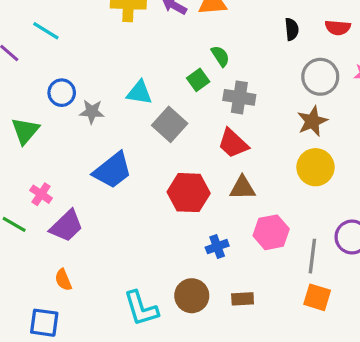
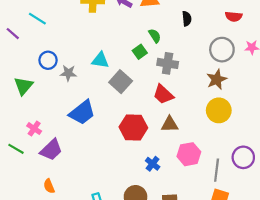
black semicircle: (292, 29) -> (187, 19), moved
blue cross: (217, 247) -> (153, 164), turned -32

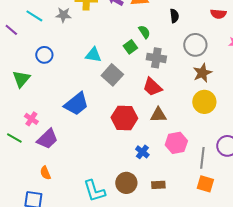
gray circle: (222, 50) -> (195, 45), moved
gray star: (68, 73) -> (63, 15), moved

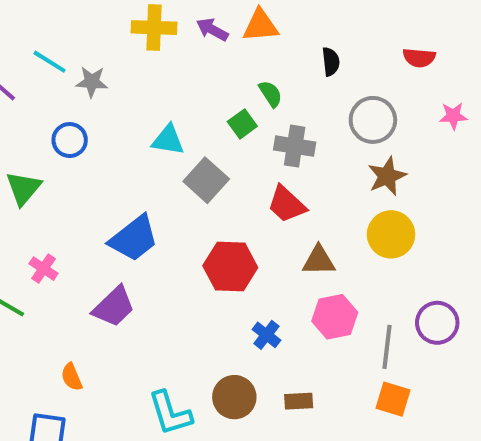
gray star: (63, 15) -> (92, 82), moved
brown triangle: (158, 115) -> (319, 261), moved
purple trapezoid: (47, 139) -> (114, 307), moved

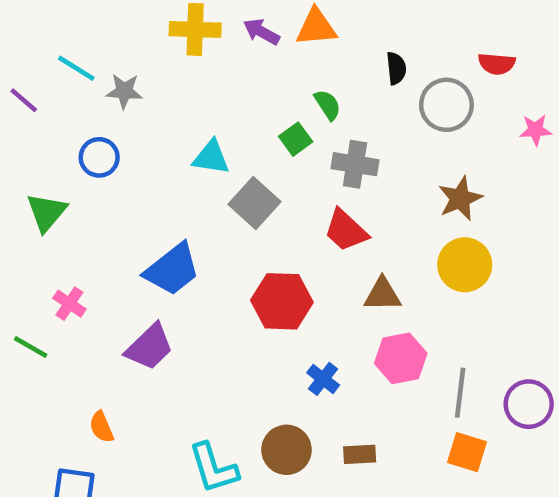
gray circle: (373, 120) -> (446, 105), moved
purple circle: (437, 323) -> (529, 404), moved

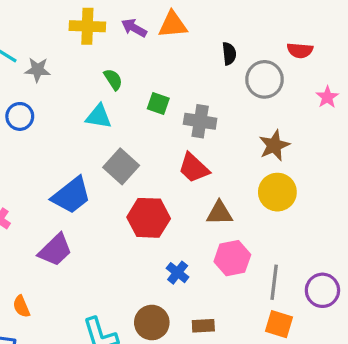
green semicircle: (328, 105) -> (113, 79), moved
pink star: (536, 130) -> (327, 97), turned -30
green square: (296, 139) -> (158, 104), turned -35
gray square: (255, 203) -> (121, 166), moved

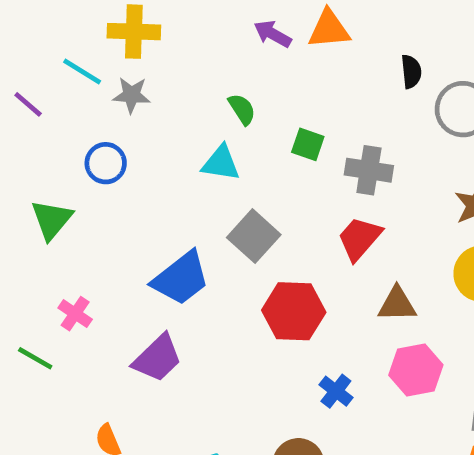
yellow cross: (87, 26) -> (134, 32), moved
red trapezoid: (194, 168) -> (359, 238), turned 88

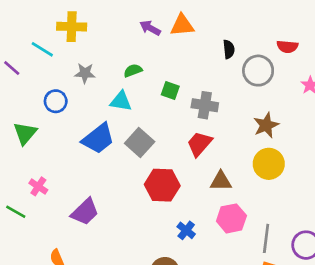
gray star: (132, 95) -> (85, 73), moved
green semicircle: (242, 109) -> (133, 71), turned -78
blue trapezoid: (181, 278) -> (98, 139), moved

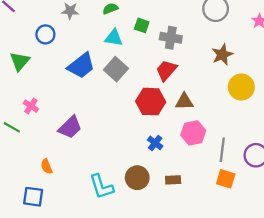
cyan triangle: (121, 101) -> (114, 38), moved
yellow circle: (269, 164) -> (241, 87), moved
red hexagon: (162, 185) -> (151, 102), moved

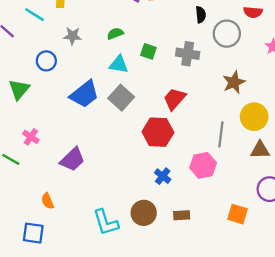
gray cross: (171, 38) -> (188, 54), moved
brown triangle: (184, 102) -> (260, 150), moved
gray line: (222, 150) -> (221, 135), moved

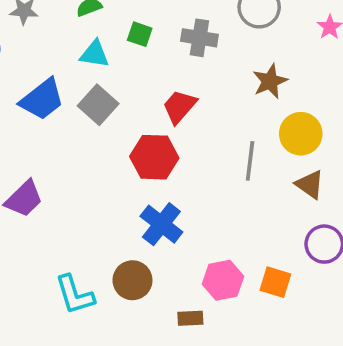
brown triangle: (260, 150) -> (310, 184), turned 36
pink hexagon: (203, 165) -> (223, 280), moved
blue cross: (163, 176) -> (161, 224), size x1.6
brown rectangle: (182, 215) -> (190, 318), moved

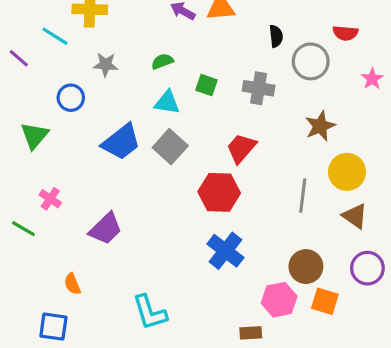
brown circle: (132, 280) -> (306, 267), moved

